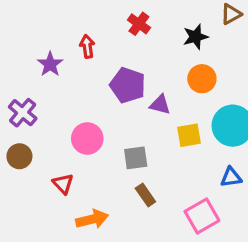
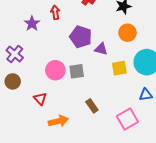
gray square: (136, 158) -> (77, 71), moved

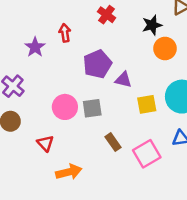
orange circle: (127, 33) -> (165, 48), moved
purple pentagon: (81, 37) -> (97, 64), turned 30
brown rectangle: (92, 106) -> (113, 142), moved
pink square: (127, 119) -> (147, 154), moved

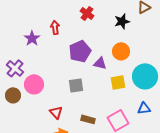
orange circle: (165, 48) -> (121, 51), moved
pink circle: (65, 107) -> (34, 84), moved
brown rectangle: (113, 142) -> (88, 119), moved, turned -40
red triangle: (45, 143) -> (56, 112), moved

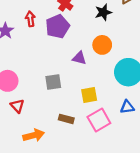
purple pentagon: (80, 51) -> (58, 26), moved
yellow square: (118, 82) -> (89, 95), moved
red triangle: (56, 112) -> (17, 106), moved

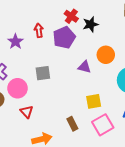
black star: (103, 12) -> (91, 24), moved
gray square: (53, 82) -> (43, 73), moved
brown rectangle: (66, 119) -> (72, 124), turned 48

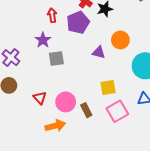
purple star: (15, 42) -> (43, 40), moved
pink circle: (18, 88) -> (66, 102), moved

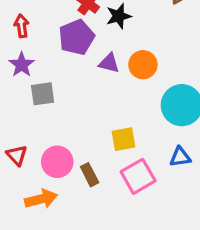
red arrow: (52, 15) -> (22, 26), moved
purple triangle: (99, 52) -> (109, 63), moved

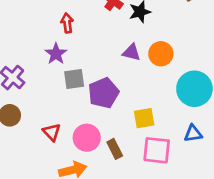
red arrow: (22, 26) -> (67, 23), moved
purple pentagon: (77, 37) -> (104, 93), moved
pink square: (138, 176) -> (157, 150), turned 36

